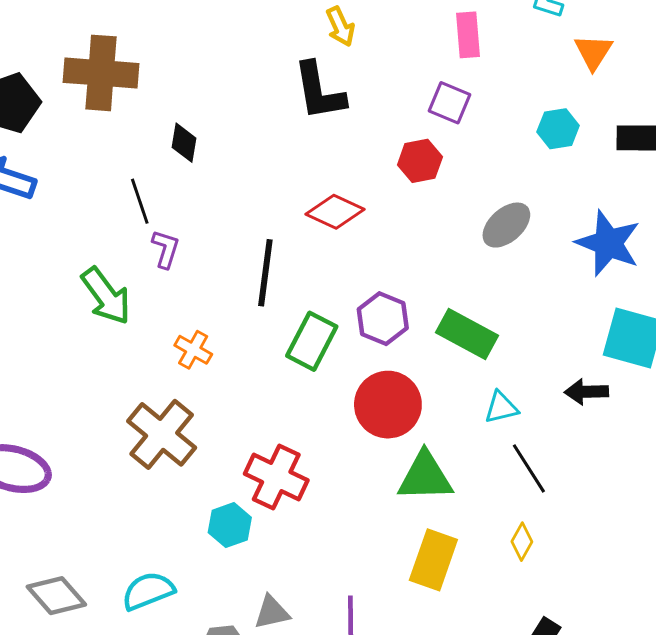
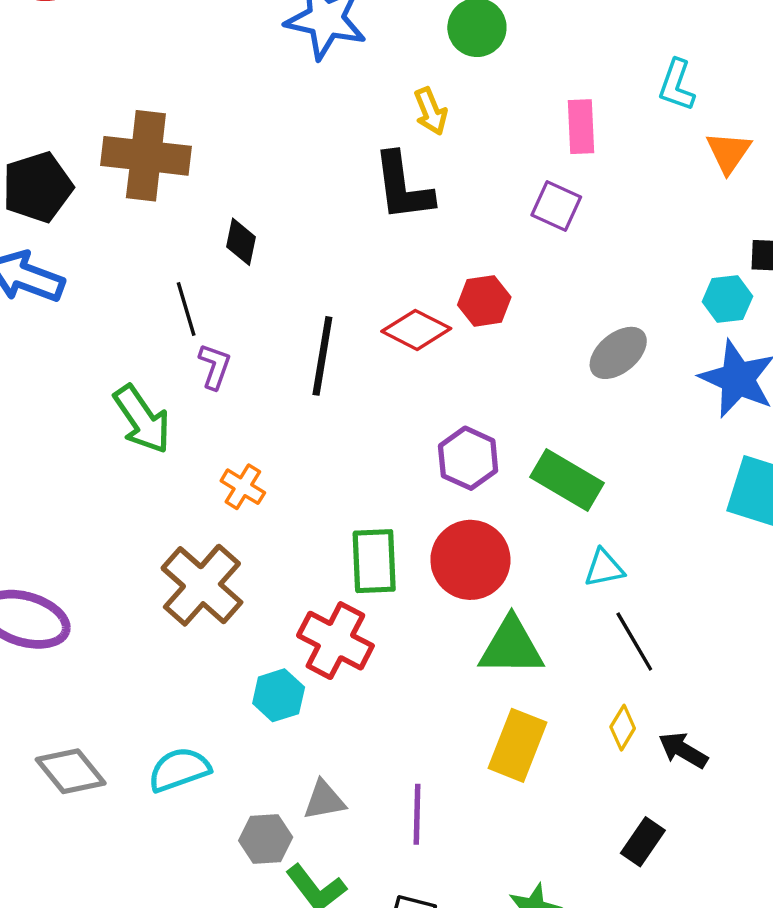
cyan hexagon: (558, 129) -> (727, 299), moved
red hexagon: (420, 161) -> (484, 301), moved
black line: (265, 273) -> (322, 356), moved
green rectangle: (312, 341) -> (374, 561), moved, turned -32
black arrow: (586, 392) -> (683, 750), moved, turned 30

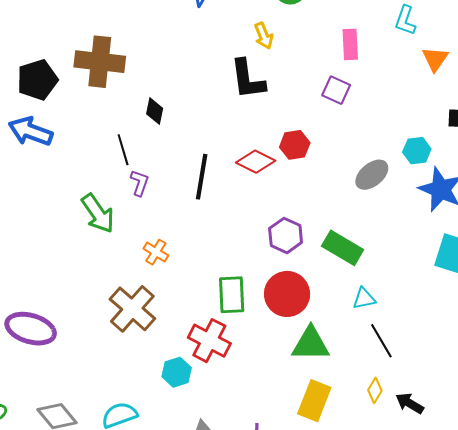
cyan hexagon: (727, 299) -> (417, 151), moved

